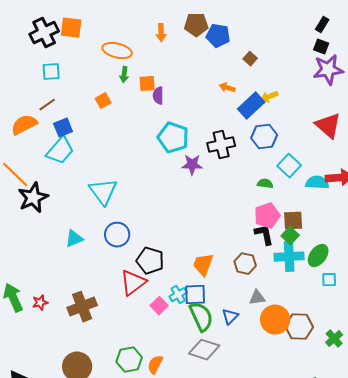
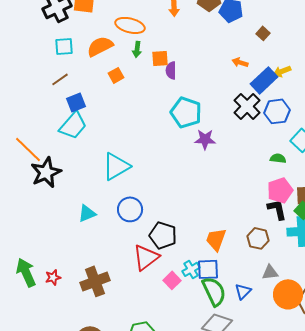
orange semicircle: (24, 125) -> (100, 46), moved
black cross: (221, 145) -> (247, 106), moved, turned -32
cyan triangle: (103, 192) -> (116, 166), turned 36

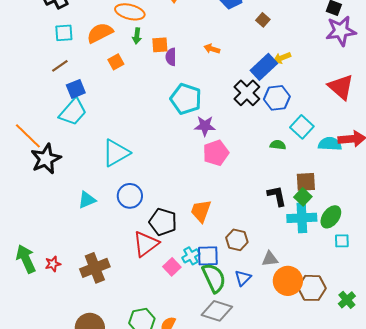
orange arrow: (240, 62) -> (212, 49), moved
pink pentagon: (280, 190) -> (216, 153), moved
brown hexagon: (258, 238) -> (237, 240), moved
orange trapezoid: (216, 239) -> (201, 211), moved

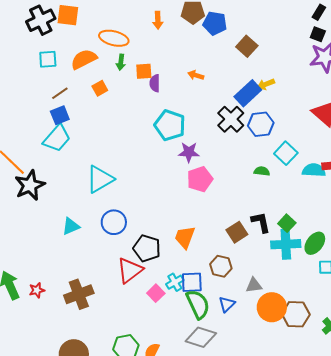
brown square: (263, 20) -> (247, 46), size x1.5
brown line: (60, 66) -> (60, 93), moved
brown square: (306, 182) -> (237, 232), moved, turned -30

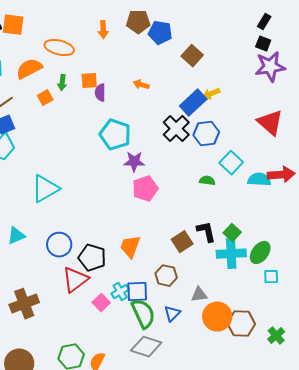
green arrow: (121, 62) -> (62, 83), moved
blue circle: (114, 222) -> (59, 245), moved

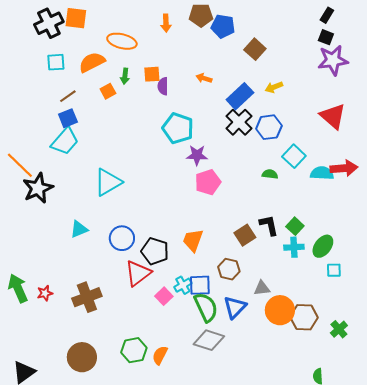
blue rectangle: (193, 103) -> (240, 96), moved
cyan cross: (231, 254) -> (294, 247), size x0.7
blue triangle: (172, 314) -> (235, 307), size x1.4

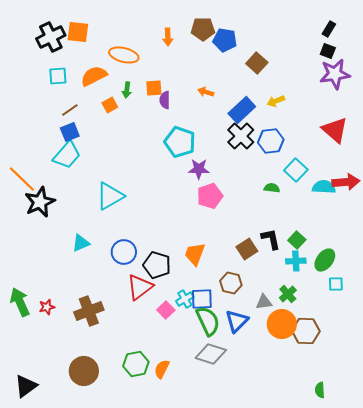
green cross: (339, 329) -> (288, 294), moved

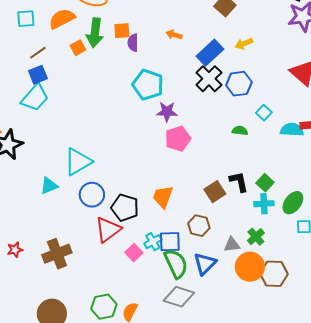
green arrow: (127, 90) -> (95, 33), size x1.8
cyan square: (296, 170) -> (264, 113), size x0.7
cyan triangle: (110, 196) -> (78, 162), moved

